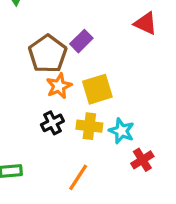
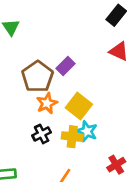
yellow square: (97, 89) -> (79, 106), turned -35
cyan star: (121, 131) -> (87, 131), moved

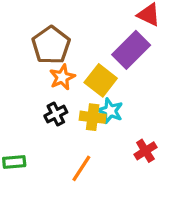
purple rectangle: (66, 66) -> (131, 50), moved, size x1.6

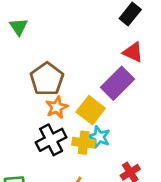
black cross: (56, 114) -> (51, 140), size x1.5

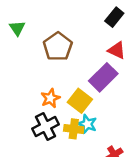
brown pentagon: (47, 79) -> (58, 47), moved

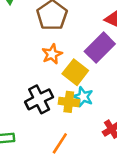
orange star: (50, 98) -> (52, 54), moved

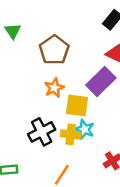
yellow square: (75, 72) -> (77, 105), turned -30

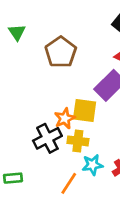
orange star: (54, 88) -> (65, 118), moved
cyan star: (85, 129) -> (93, 165), moved, turned -30

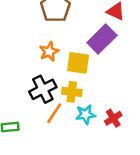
orange star: (65, 118) -> (49, 52), moved
orange line: (69, 183) -> (54, 113), moved

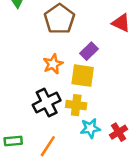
purple rectangle: (102, 39) -> (89, 51), moved, size x0.6
orange line: (54, 113) -> (48, 146), moved

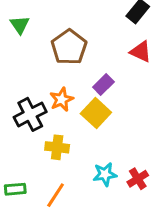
yellow square: (83, 76) -> (96, 113), turned 35
black cross: (47, 103) -> (30, 114), moved
yellow cross: (76, 105) -> (57, 147), moved

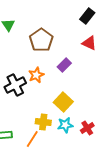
yellow square: (96, 113) -> (63, 102), moved
yellow cross: (57, 147) -> (43, 122), moved

